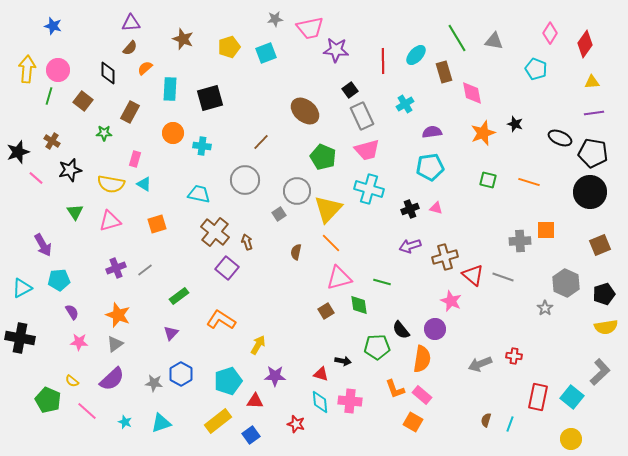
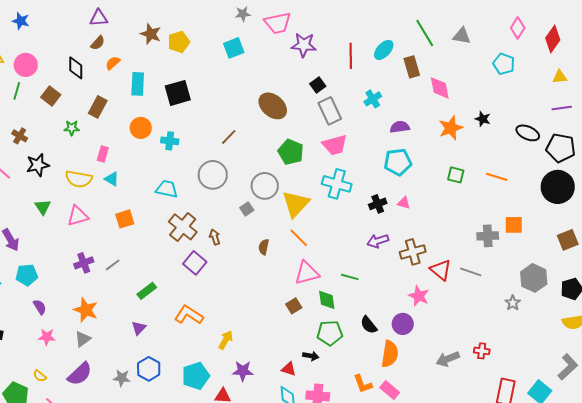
yellow pentagon: (229, 47) -> (179, 42), moved
green pentagon: (377, 347) -> (330, 333), moved

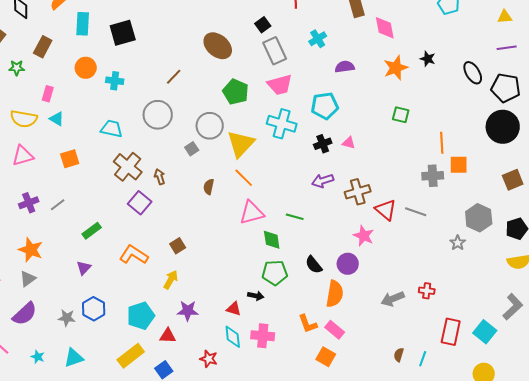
black ellipse: (528, 133) -> (473, 73), turned 35
cyan pentagon: (398, 162) -> (325, 106), moved
orange line: (497, 177) -> (442, 143), moved, turned 70
brown square: (294, 306) -> (178, 246), moved

